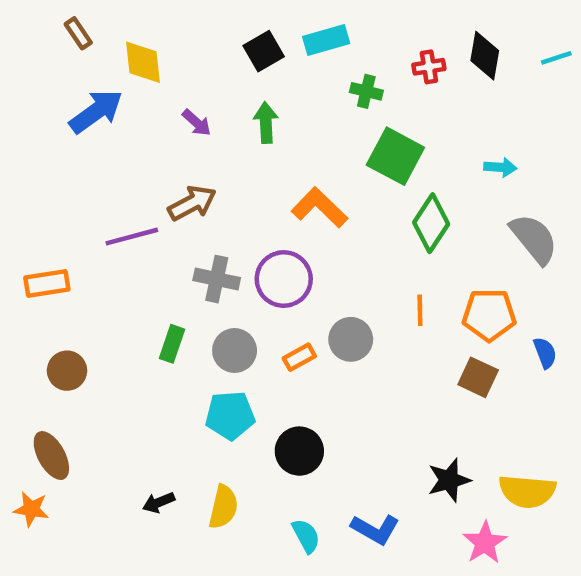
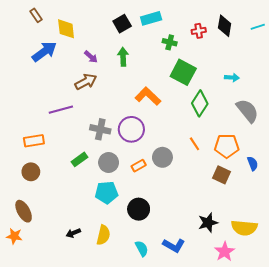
brown arrow: (192, 203) -> (86, 82), moved
orange rectangle: (47, 283) -> (34, 141), moved
orange line: (420, 310) -> (195, 144), turned -32
green rectangle: (172, 344) -> (80, 159), turned 35

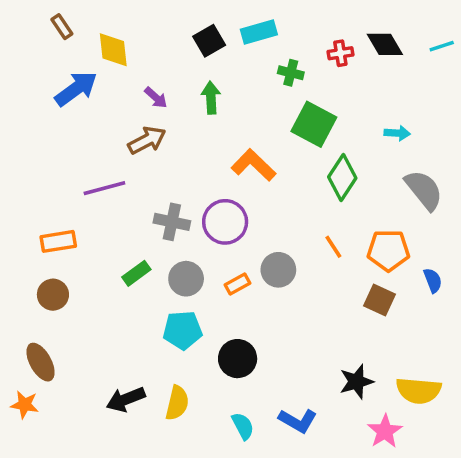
black diamond: (225, 26) -> (385, 44), turned -40
black arrow: (73, 233) -> (126, 399), size x1.5

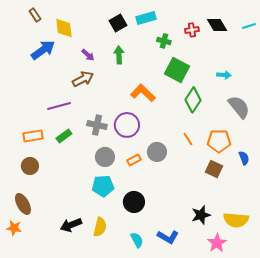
green rectangle: (136, 273) -> (64, 136), moved

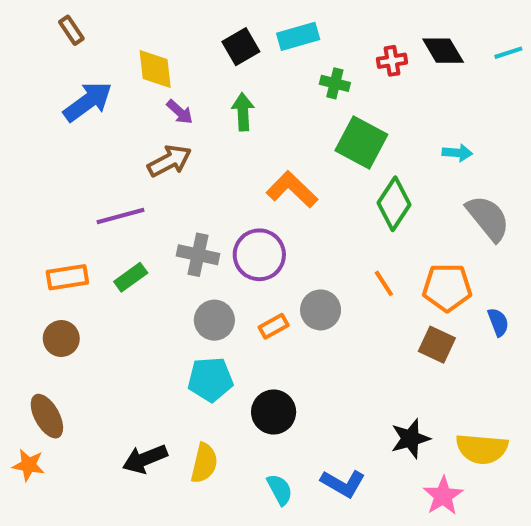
yellow diamond: (64, 28) -> (155, 69), moved

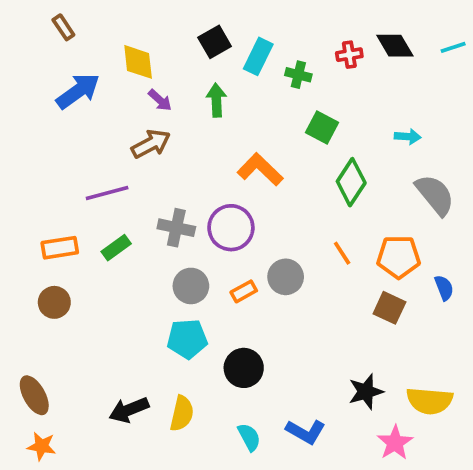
cyan rectangle: (298, 36) -> (258, 56), moved, turned -48
green square: (361, 142) -> (322, 127), size x0.7
brown ellipse: (47, 416) -> (34, 395), moved
orange star: (29, 465) -> (42, 446), moved

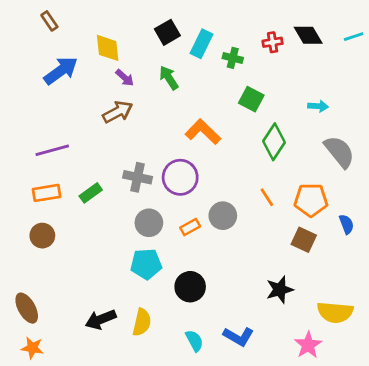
green arrow: (216, 100) -> (169, 78), turned -30
purple line: (107, 193) -> (52, 150), moved
black star: (366, 392) -> (280, 290), moved

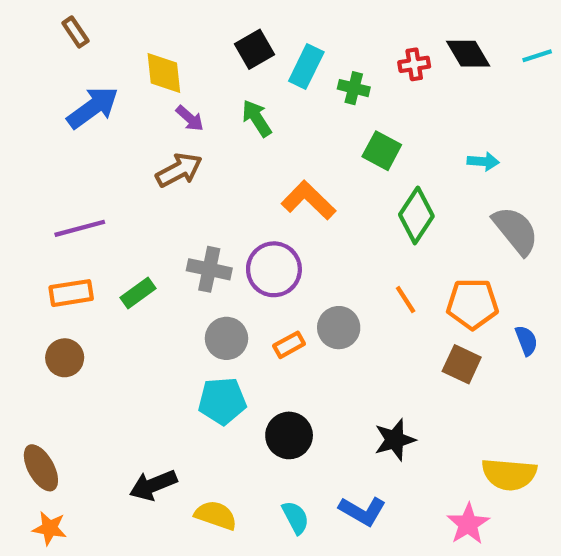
black star: (280, 290) -> (395, 440), moved
yellow semicircle: (142, 322) -> (216, 515), moved, turned -84

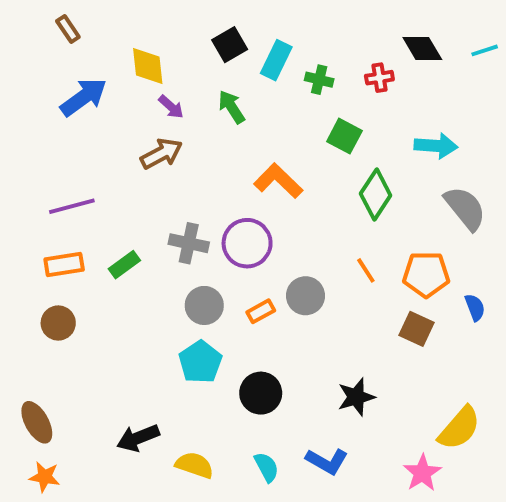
red cross: (414, 64) -> (379, 78), moved
cyan arrow: (483, 161) -> (436, 146), size x1.5
cyan pentagon: (222, 401) -> (200, 362), turned -30
yellow semicircle: (509, 474) -> (459, 428), turned -54

